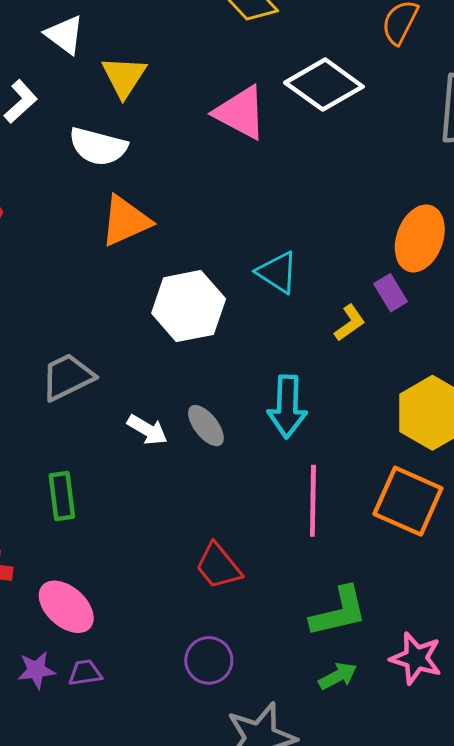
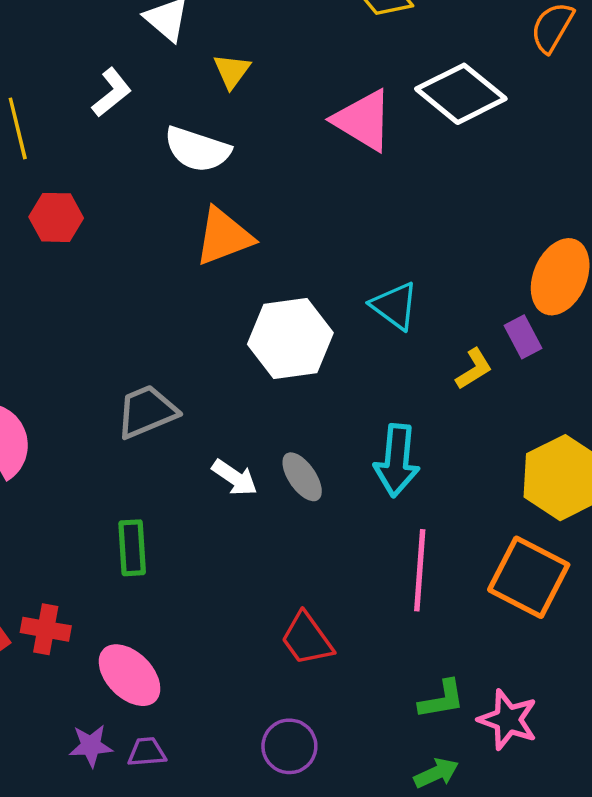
yellow triangle: (124, 77) -> (232, 71), size x0.7
green L-shape: (339, 612) -> (442, 699), size x0.7
pink star: (416, 658) -> (508, 720), moved

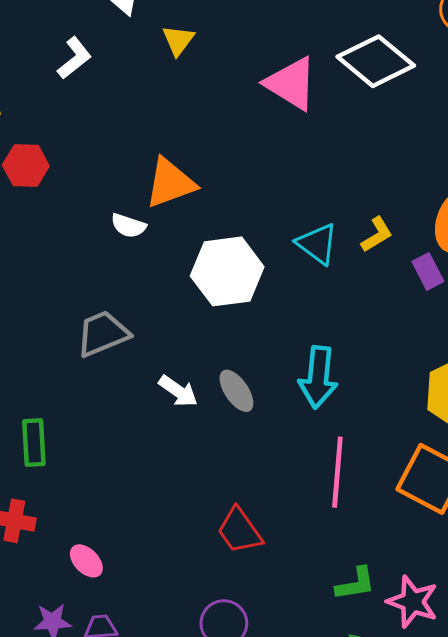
white semicircle: (197, 149) -> (128, 226), moved, size x0.6
yellow L-shape: (474, 369) -> (377, 235), moved
green rectangle: (132, 548) -> (34, 443), moved
pink ellipse: (130, 675) -> (86, 561), size x0.6

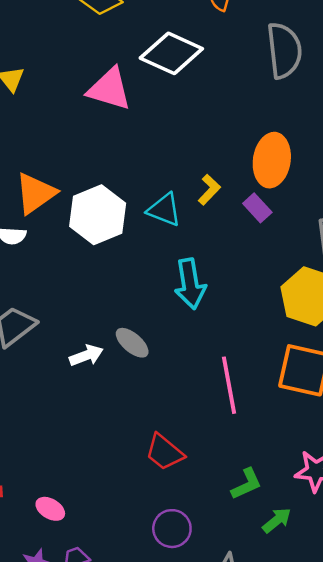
white hexagon: (227, 271) -> (98, 215), moved
cyan arrow: (318, 377) -> (190, 284), moved
white arrow: (178, 391) -> (86, 355), turned -40
green L-shape: (356, 584) -> (246, 484), moved

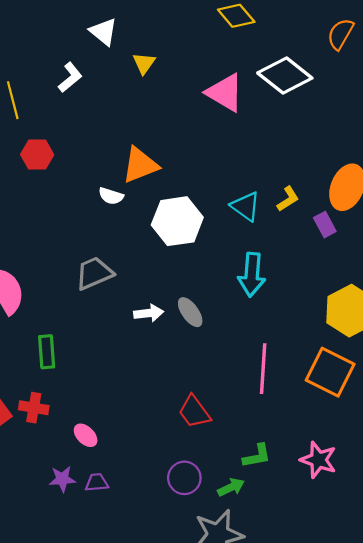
white hexagon: (98, 215) -> (177, 221), moved
green arrow: (277, 520) -> (231, 487), moved

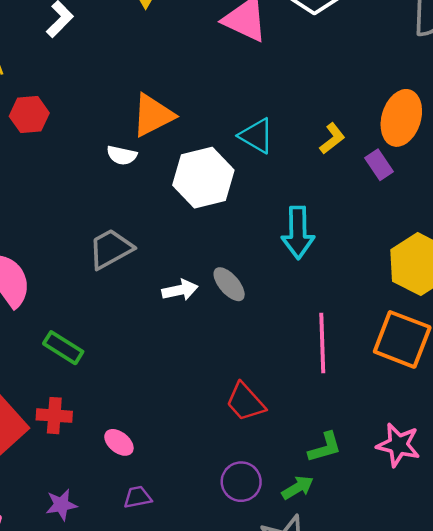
cyan triangle: (246, 206) -> (256, 136), moved
green rectangle: (47, 352) -> (63, 348), turned -48
purple star: (62, 479) -> (61, 505), moved

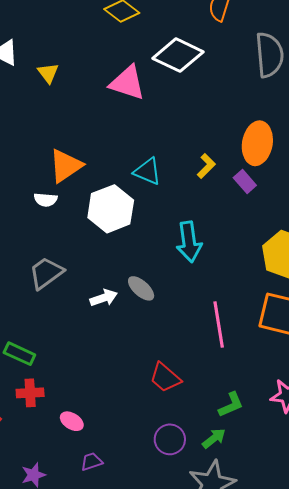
red cross: (54, 416) -> (30, 393), moved

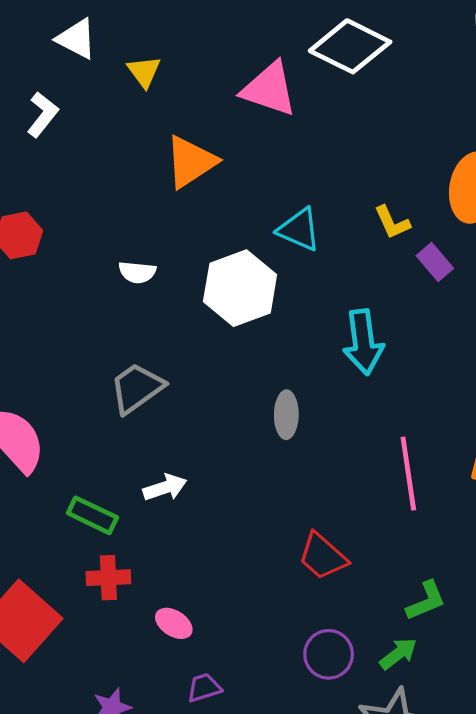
orange triangle: (66, 166) -> (191, 162), moved
yellow L-shape: (206, 166) -> (392, 222), turned 110
purple rectangle: (245, 182) -> (435, 262), moved
gray ellipse: (141, 288) -> (286, 415), turned 48
white arrow: (104, 298) -> (165, 488), moved

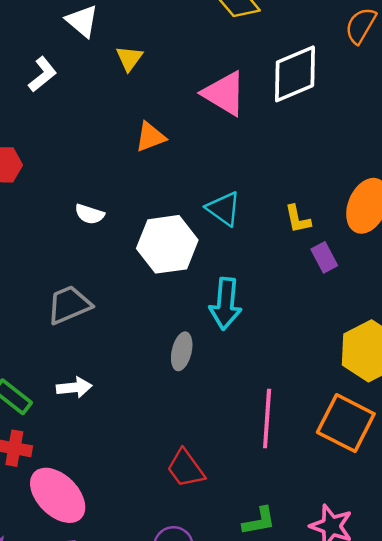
white diamond: (350, 46) -> (295, 74), turned -62
orange triangle: (191, 162) -> (150, 137), size x0.7
cyan arrow: (363, 342) -> (226, 304), moved
pink ellipse: (174, 623) -> (58, 495), size x2.0

